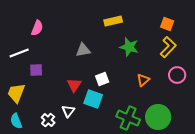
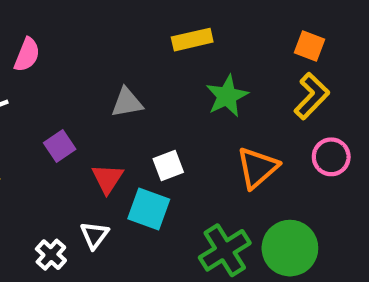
green star: (129, 47) -> (227, 96), turned 30
purple square: (36, 70) -> (60, 146), moved, turned -32
orange triangle: (143, 80) -> (257, 168), size x1.5
green cross: (128, 118) -> (225, 250), turned 35

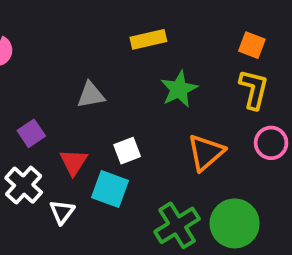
yellow L-shape: (312, 96) -> (254, 89), turned -30
white cross: (51, 255) -> (24, 185), moved, size x1.4

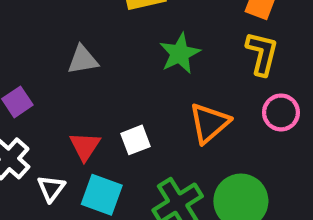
white square: (127, 151) -> (135, 140), moved
red triangle: (74, 162) -> (85, 146), moved
cyan square: (110, 189) -> (102, 195), moved

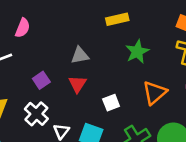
red triangle: (85, 146) -> (77, 84), moved

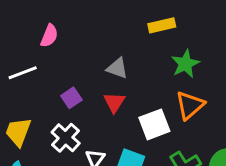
gray triangle: (80, 55) -> (117, 68), turned 30
orange triangle: (155, 93) -> (190, 105), moved
white square: (111, 103) -> (154, 124), size x1.5

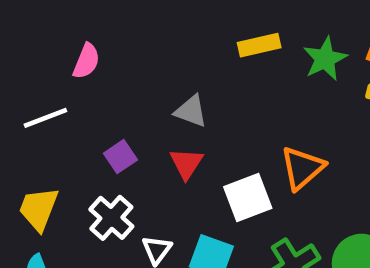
green star: (185, 64) -> (325, 59), moved

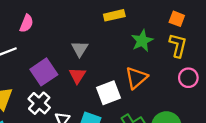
green star: (325, 59) -> (142, 41), moved
gray triangle: (191, 111) -> (80, 49), turned 42
purple square: (120, 157) -> (44, 72), size x1.6

